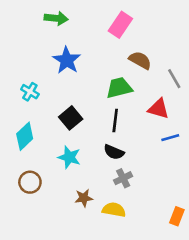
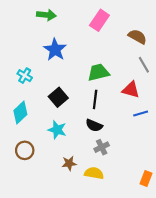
brown semicircle: (140, 60) -> (137, 37), moved

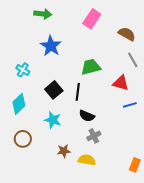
black line: (95, 99) -> (78, 92), moved

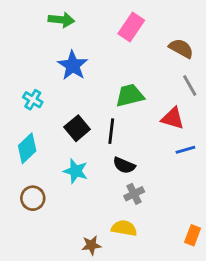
brown star: (64, 151) -> (91, 245), moved

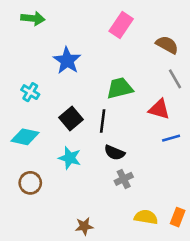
green arrow: (61, 20) -> (33, 18), moved
cyan diamond: (27, 148) -> (25, 137), turned 56
yellow semicircle: (124, 228) -> (146, 217), moved

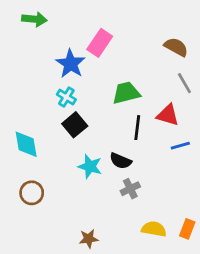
pink rectangle: (121, 25) -> (100, 43), moved
cyan cross: (30, 92) -> (66, 97), moved
black line: (103, 121) -> (137, 128), moved
cyan diamond: (25, 137) -> (26, 144), turned 68
cyan star: (70, 158) -> (90, 166), moved

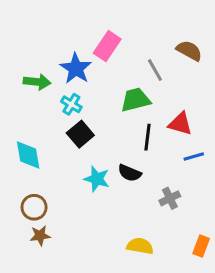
green arrow: (34, 19) -> (37, 82), moved
gray line: (184, 83) -> (155, 70), moved
gray cross: (130, 189) -> (170, 198), moved
yellow semicircle: (154, 229) -> (140, 246), moved
brown star: (89, 239) -> (40, 236), moved

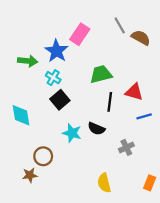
gray line: (155, 70) -> (120, 25), moved
brown circle: (34, 207) -> (43, 156), moved
yellow semicircle: (140, 246) -> (104, 183), turned -114

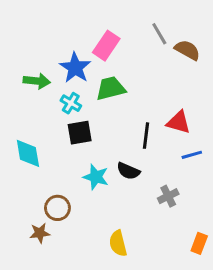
green trapezoid: (101, 74) -> (111, 88), moved
black square: (60, 100) -> (80, 133), turned 30
yellow semicircle: (104, 183) -> (118, 243), moved

